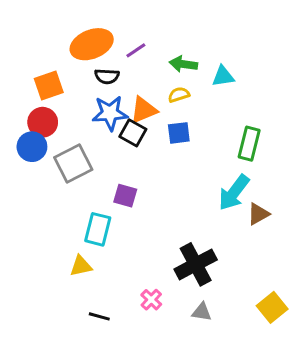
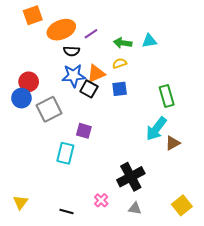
cyan triangle: (223, 76) -> (149, 41), moved
orange square: (49, 86) -> (33, 15), moved
green rectangle: (249, 144) -> (167, 96), turned -30
yellow triangle: (81, 266) -> (20, 202), moved, turned -42

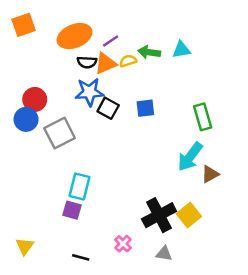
orange square: (33, 15) -> (24, 25), moved
yellow semicircle: (120, 63) -> (128, 61), moved
orange triangle: (96, 74) -> (106, 63), moved
purple square: (84, 131) -> (72, 210), moved
yellow square: (182, 205) -> (189, 215), moved

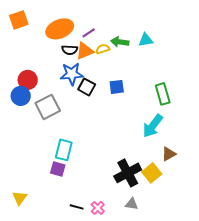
brown triangle: (210, 174) -> (169, 154), moved
pink cross: (123, 244) -> (98, 208), moved
black line: (81, 257) -> (77, 207), moved

